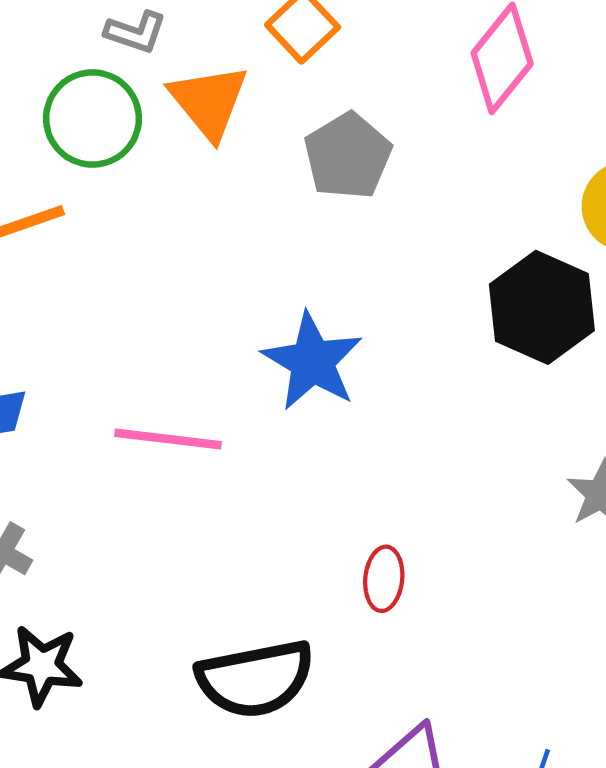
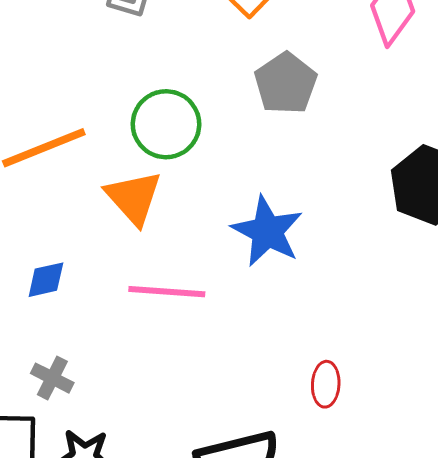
orange triangle: (209, 102) -> (134, 198), moved
green circle: (93, 118) -> (166, 124), moved

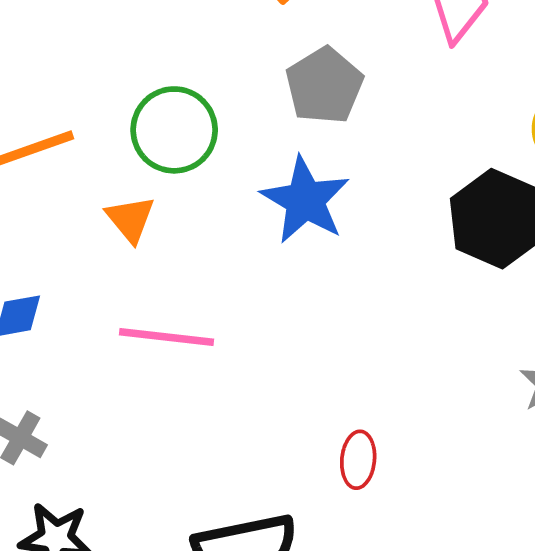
orange triangle: (134, 198) -> (130, 219), size x0.7
blue star: (267, 231) -> (305, 200), moved

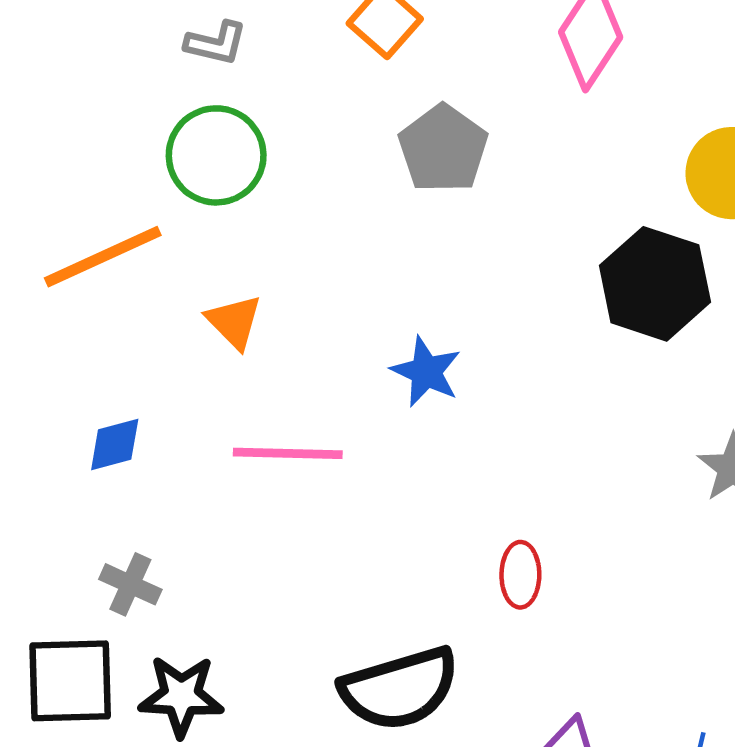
green circle: (174, 130) -> (216, 155), moved
blue star: (305, 200) -> (426, 372), moved, size x0.7

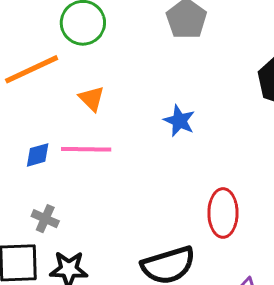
pink line: (288, 453) -> (86, 149), moved
red ellipse: (520, 575) -> (223, 213), size x1.6

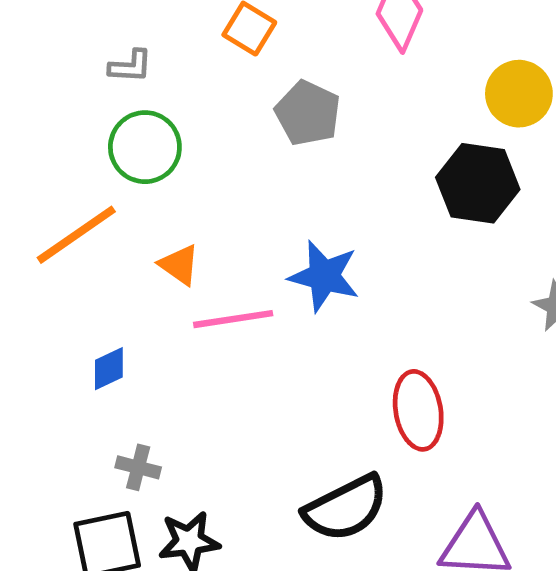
blue star: (179, 121) -> (324, 276), size x1.4
pink line: (86, 149) -> (233, 319), moved

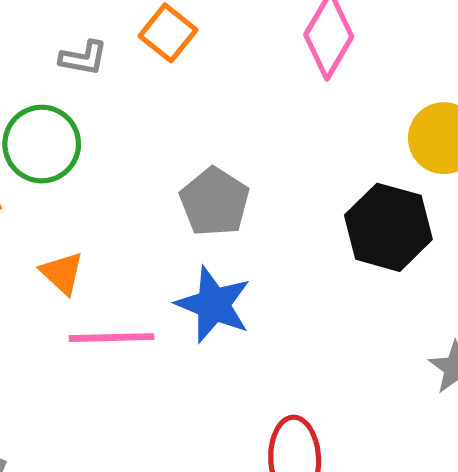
gray L-shape: (130, 66) -> (83, 58), moved
gray pentagon: (308, 113) -> (215, 202), moved

